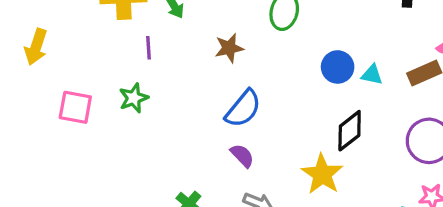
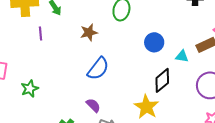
cyan triangle: (372, 75) -> (182, 56), moved
green star: (134, 98) -> (30, 89), moved
purple semicircle: (242, 156) -> (93, 105), moved

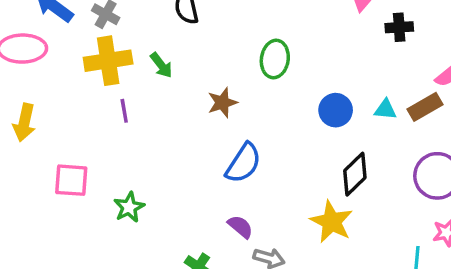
purple line: (40, 33) -> (124, 111), moved
cyan triangle: (182, 56) -> (385, 109), moved

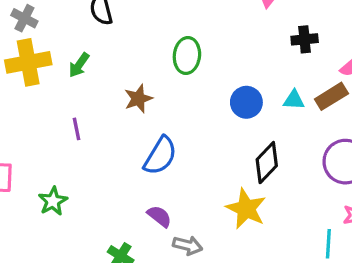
black cross: (399, 27) -> (305, 39), moved
green arrow: (161, 65) -> (79, 65), turned 75
purple line: (124, 111) -> (77, 129), moved

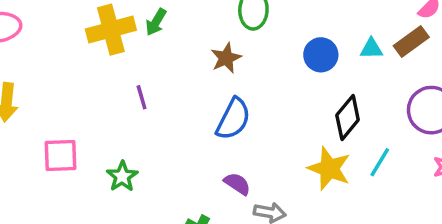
yellow cross: (28, 62) -> (111, 30), moved
green arrow: (79, 65) -> (156, 22), moved
brown star: (138, 99) -> (226, 58), moved
cyan line: (328, 244) -> (380, 162), moved, turned 32

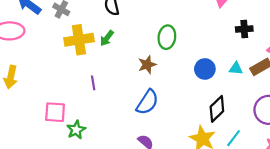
pink square: (60, 156) -> (55, 112), moved

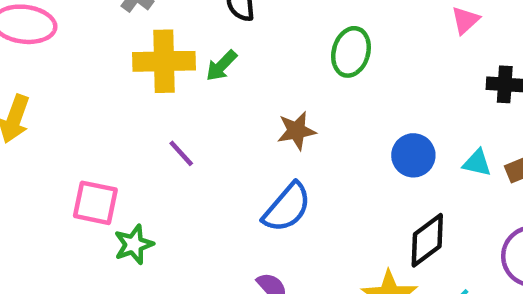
green ellipse: (167, 37) -> (351, 52), moved
purple line: (93, 83) -> (181, 153), turned -40

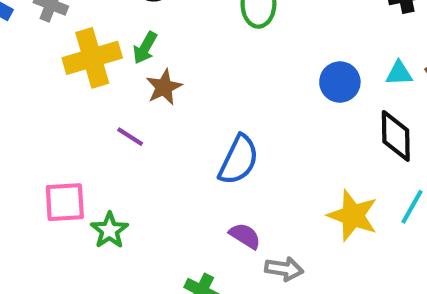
brown star: (296, 131) -> (164, 87), moved
black diamond: (427, 240) -> (396, 136), moved, turned -39

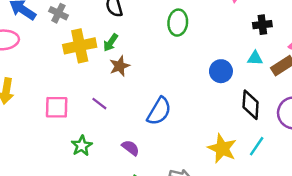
cyan triangle: (399, 73) -> (255, 58), moved
purple line: (130, 137) -> (99, 104), moved
pink square: (65, 202) -> (57, 107), moved
purple semicircle: (245, 236) -> (131, 148), moved

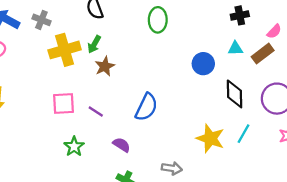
purple line: (99, 104) -> (96, 112), moved
pink square: (57, 107) -> (64, 103), moved

